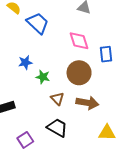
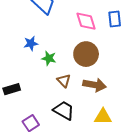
blue rectangle: (106, 54) -> (115, 19), moved
yellow triangle: (107, 133) -> (103, 117), moved

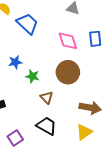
brown arrow: (95, 85) -> (90, 108), moved
yellow triangle: (103, 117) -> (84, 132), turned -36

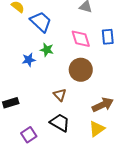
green star: (32, 76) -> (47, 50), moved
brown arrow: (90, 108) -> (103, 105), turned -35

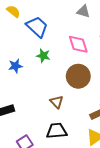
blue star: (29, 60) -> (15, 66), moved
black trapezoid: (60, 123) -> (57, 131), turned -35

